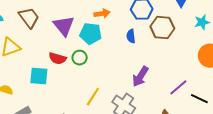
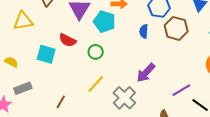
green circle: (80, 58) -> (96, 52), moved

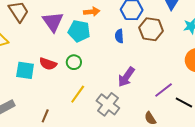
red semicircle: (68, 40) -> (48, 64), moved

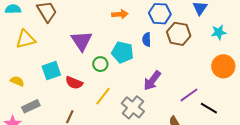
purple triangle: (53, 22) -> (82, 41), moved
cyan pentagon: (79, 31) -> (122, 52), moved
red semicircle: (48, 64) -> (74, 83), moved
cyan square: (25, 70) -> (51, 71), turned -30

